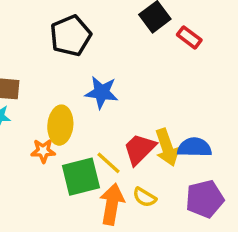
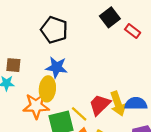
black pentagon: (71, 36) -> (54, 30), turned -30
blue star: (102, 92) -> (57, 67), moved
orange star: (43, 151) -> (36, 106), size x1.6

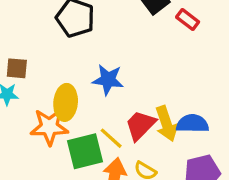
blue star: (57, 67) -> (108, 80), moved

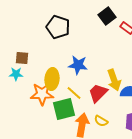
yellow arrow: (166, 124) -> (114, 80), moved
yellow line: (111, 138) -> (74, 93), moved

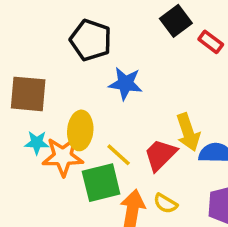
brown square: (22, 58) -> (28, 94), size x1.6
blue star: (78, 65) -> (125, 84), moved
cyan star: (16, 74) -> (37, 143), moved

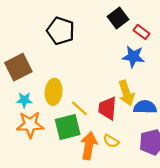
blue star: (125, 84) -> (133, 57), moved
brown square: (28, 94) -> (18, 67), turned -32
red trapezoid: (160, 155) -> (108, 108), turned -40
orange star: (63, 157) -> (30, 125), moved

